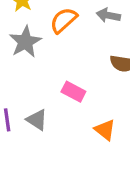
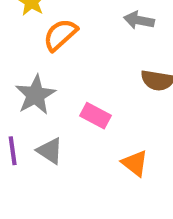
orange semicircle: (64, 20) -> (60, 35), moved
gray star: (25, 42) -> (35, 95), moved

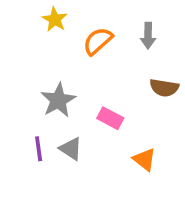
gray arrow: (139, 20) -> (148, 36), turned -100
orange semicircle: (60, 35) -> (98, 41), moved

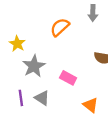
yellow star: (55, 19) -> (17, 44), moved
gray arrow: (148, 36) -> (93, 13), moved

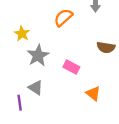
purple line: (21, 98) -> (20, 103), moved
gray triangle: (42, 98) -> (36, 88), moved

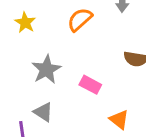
yellow star: (22, 34) -> (25, 23), moved

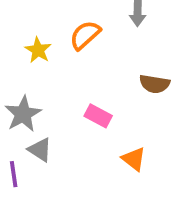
yellow star: (25, 23) -> (38, 50), moved
gray star: (46, 70) -> (23, 114), moved

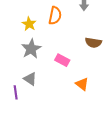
orange semicircle: (85, 35) -> (55, 16), turned 144
gray star: (23, 114) -> (31, 49), moved

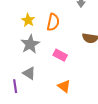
orange semicircle: (55, 16) -> (53, 22), moved
orange triangle: (82, 84) -> (64, 86), moved

